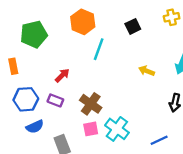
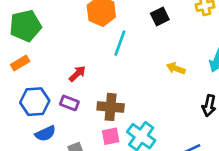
green pentagon: (34, 34) -> (25, 26), moved
orange rectangle: (13, 66) -> (20, 63), turned 70
brown cross: (91, 104) -> (111, 107), turned -30

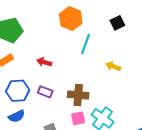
yellow arrow: (176, 68) -> (113, 66), moved
red arrow: (77, 74) -> (44, 62), moved, turned -120
blue semicircle: (45, 134) -> (17, 116), moved

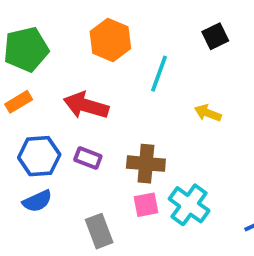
orange hexagon: (71, 19) -> (110, 40), moved
red arrow: (44, 62) -> (86, 106), size x1.6

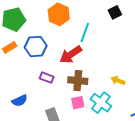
red arrow: (86, 106) -> (71, 55), moved, turned -50
yellow arrow: (208, 113) -> (118, 81), moved
blue hexagon: (39, 156) -> (36, 46), moved

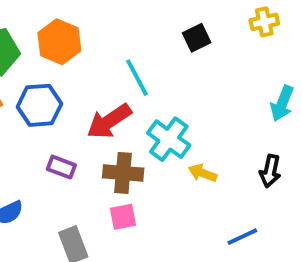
orange hexagon: (59, 14) -> (59, 42), moved
cyan line: (85, 32) -> (137, 78), turned -48
cyan cross: (101, 103) -> (169, 139), moved

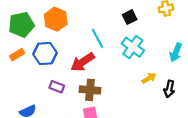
cyan cross: (169, 139) -> (133, 47), moved
yellow arrow: (203, 173) -> (149, 78), moved, turned 128

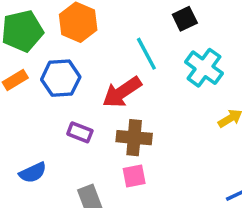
black square: (130, 17) -> (185, 19), moved

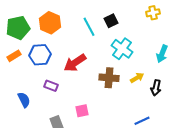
cyan line: (146, 54) -> (89, 27), moved
brown cross: (134, 138) -> (109, 78), moved
blue semicircle: (33, 173) -> (24, 100), moved, turned -91

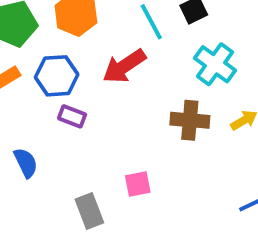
red arrow: (75, 63) -> (124, 66), moved
purple rectangle: (51, 86) -> (72, 116), moved

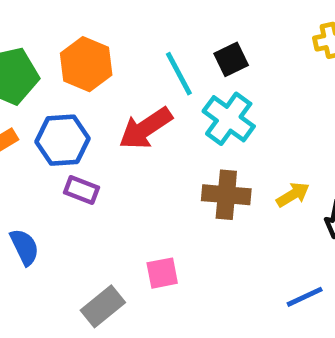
cyan cross: (215, 64) -> (229, 119), moved
gray rectangle: (89, 211) -> (103, 306), turned 72

